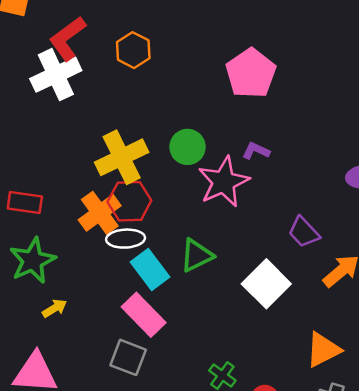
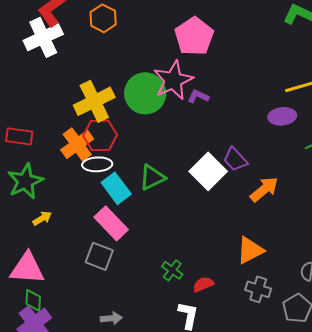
green circle: (188, 147) -> (145, 93), size x1.5
pink star: (224, 182) -> (173, 80), moved
white square: (266, 284) -> (208, 171), moved

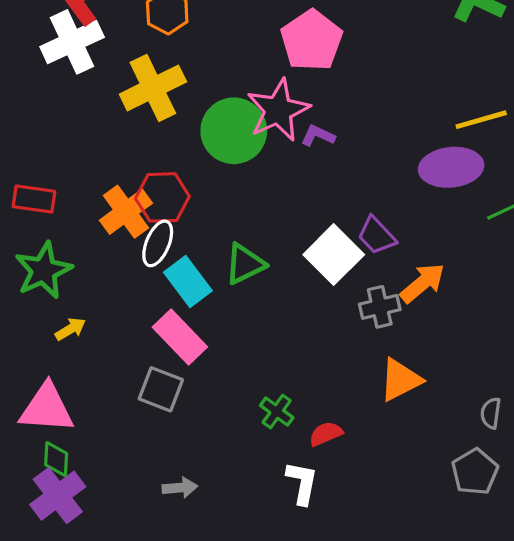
yellow cross: (94, 101) -> (153, 88), moved
purple ellipse: (282, 116) -> (451, 167), size x1.4
white ellipse: (97, 164) -> (158, 243), turned -64
gray cross: (258, 289) -> (380, 307), moved, turned -30

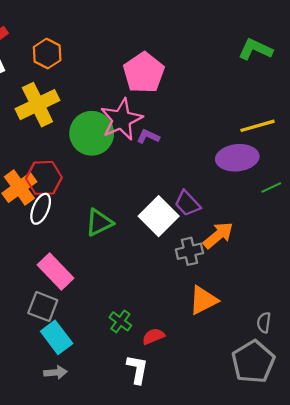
cyan rectangle: (188, 281) -> (57, 337), moved
gray pentagon: (475, 472) -> (253, 362), size x1.4

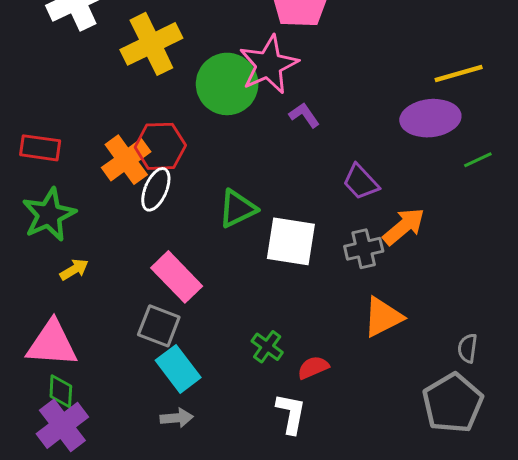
purple L-shape: (148, 136) -> (304, 115), moved, turned 30
white square: (159, 216) -> (291, 241), moved, turned -36

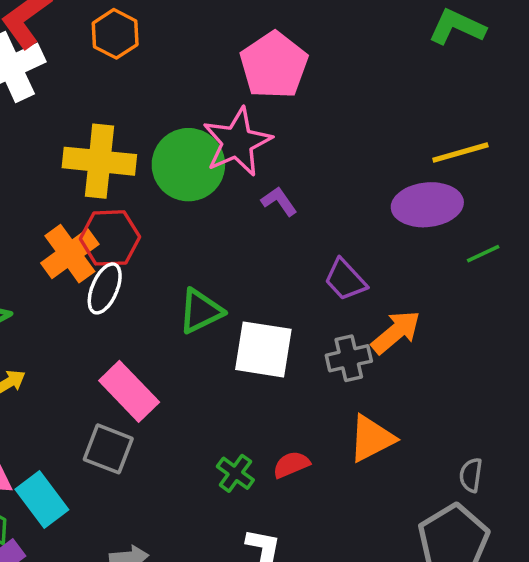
yellow cross: (151, 44) -> (99, 161), moved, turned 32
red semicircle: (313, 367) -> (291, 465), moved
cyan rectangle: (178, 369) -> (42, 499), moved

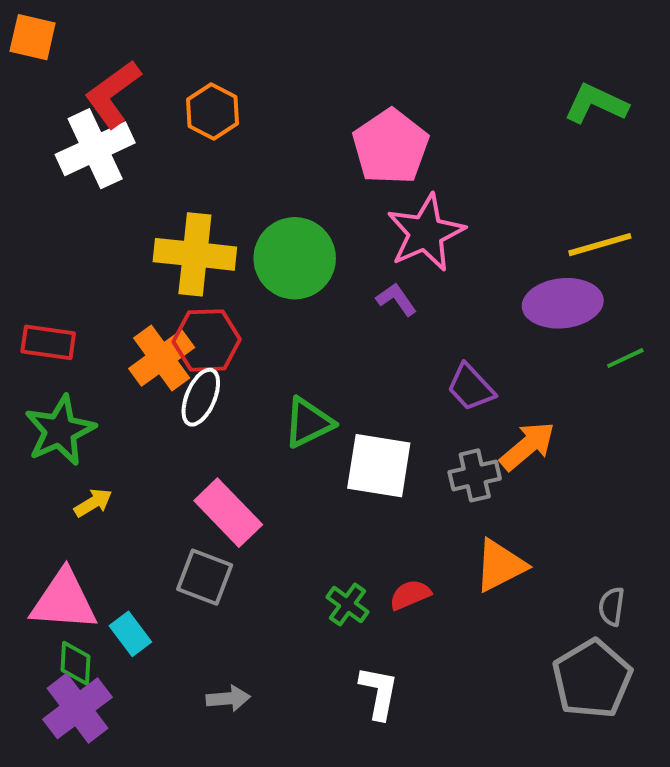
pink star: (237, 142) -> (426, 233), moved
cyan rectangle: (42, 499) -> (130, 634), size x0.7

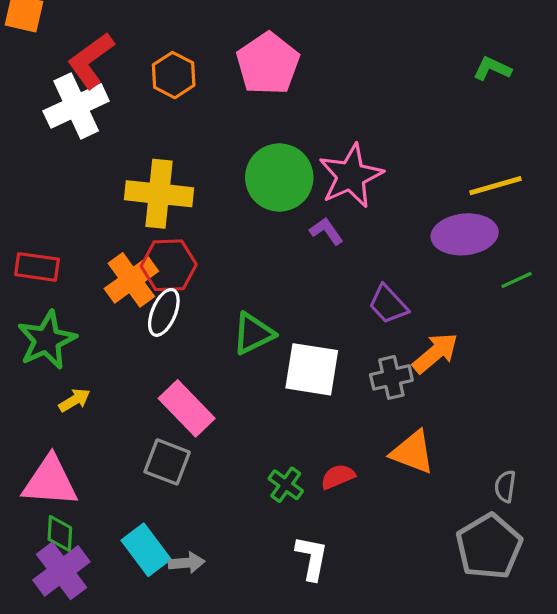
green L-shape: (596, 104) -> (492, 69), size x0.7
pink pentagon: (391, 147) -> (268, 64), moved
green circle: (295, 258) -> (279, 177), moved
orange triangle: (500, 565) -> (413, 452), turned 48
cyan rectangle: (130, 634) -> (146, 550), moved, size x1.4

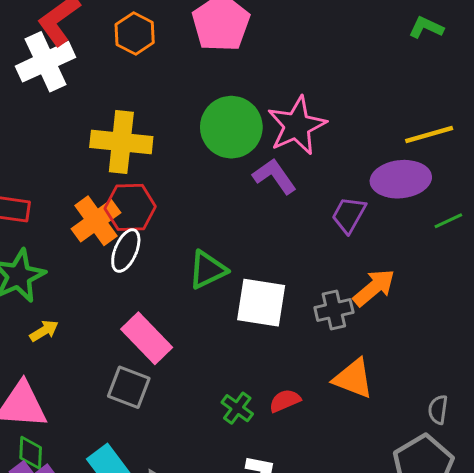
purple L-shape: (326, 231) -> (274, 176), size x1.4
purple trapezoid: (388, 304) -> (349, 215), moved, turned 72

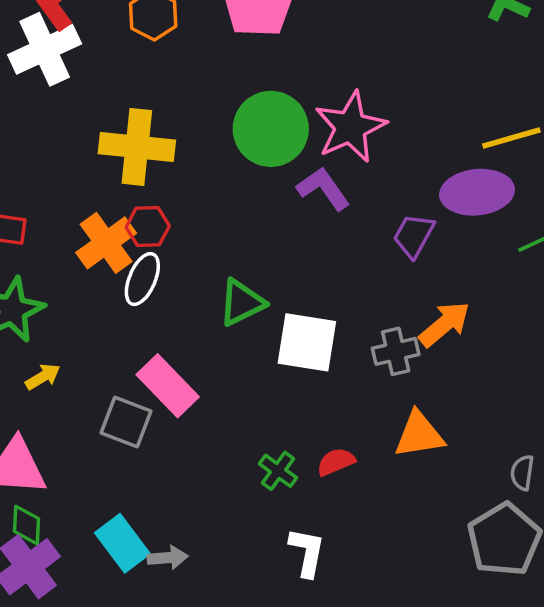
red hexagon: (130, 207) -> (148, 227), size x0.7
orange triangle: (353, 378) -> (419, 435), turned -30
gray square: (129, 387) -> (126, 422), moved

